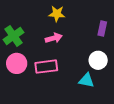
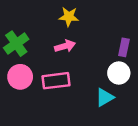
purple rectangle: (102, 29) -> (124, 47), moved
cyan triangle: (86, 80) -> (105, 97), turned -42

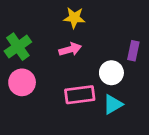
white circle: (119, 73) -> (111, 73), moved
pink rectangle: (56, 81) -> (80, 95), moved

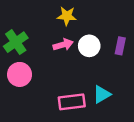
white circle: (111, 73) -> (89, 46), moved
pink rectangle: (80, 95) -> (72, 102), moved

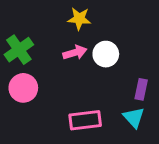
purple rectangle: (120, 46) -> (141, 89), moved
cyan triangle: (102, 94) -> (134, 117), moved, turned -42

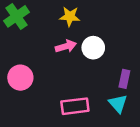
green cross: (19, 50) -> (16, 16), moved

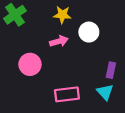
white circle: (93, 48) -> (89, 32), moved
pink circle: (20, 78) -> (30, 64), moved

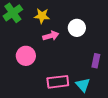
yellow star: (62, 15) -> (42, 16), moved
cyan triangle: (105, 92) -> (83, 85), moved

